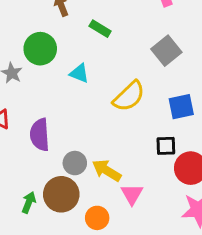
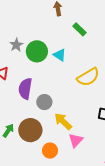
green circle: (40, 49) -> (37, 51), moved
gray circle: (75, 163) -> (44, 102), moved

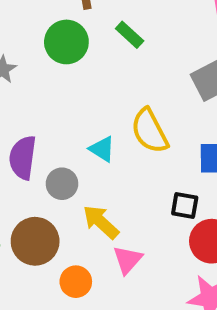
green circle: (37, 51) -> (66, 42), moved
cyan triangle: (60, 55) -> (102, 149), moved
yellow semicircle: (88, 77) -> (150, 131), turned 95

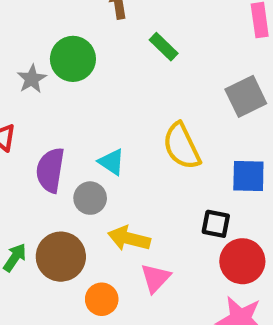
green circle: (66, 42) -> (73, 59), moved
cyan triangle: (102, 149) -> (112, 162), moved
yellow arrow: (101, 222) -> (129, 238), turned -30

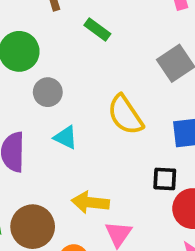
gray circle: (90, 198) -> (48, 92), moved

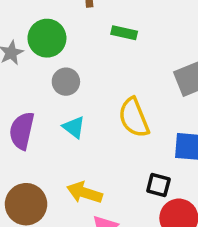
green rectangle: (97, 30) -> (124, 33), turned -35

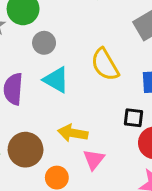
cyan triangle: (74, 127) -> (56, 80), size x1.4

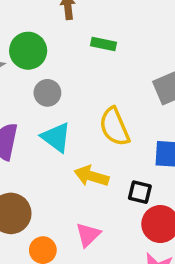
yellow arrow: (73, 133) -> (91, 176), moved

